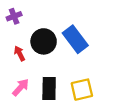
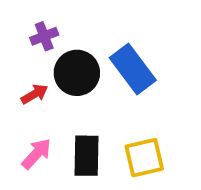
purple cross: (14, 16) -> (44, 36), moved
red arrow: (20, 53) -> (35, 94), turned 88

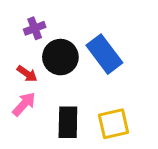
red arrow: (35, 94) -> (27, 74), turned 65
pink arrow: (36, 154) -> (24, 104), moved

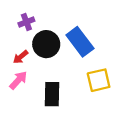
red arrow: (27, 74) -> (21, 57), turned 105
yellow square: (113, 124) -> (99, 80), moved

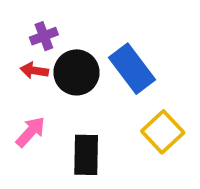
red arrow: (21, 57) -> (34, 71), moved, turned 49
yellow square: (99, 80) -> (163, 132), turned -30

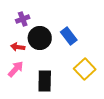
blue rectangle: (132, 69) -> (69, 36), size x0.7
red arrow: (34, 71) -> (18, 47), moved

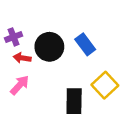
purple cross: (23, 19) -> (14, 37), moved
black rectangle: (45, 81) -> (74, 101), moved

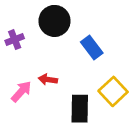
black circle: (49, 47) -> (55, 21), moved
red arrow: (22, 58) -> (48, 79), moved

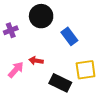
yellow square: (113, 91) -> (86, 70), turned 35
black rectangle: (80, 109) -> (60, 83), turned -65

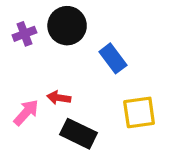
purple cross: (11, 30) -> (24, 34), moved
black rectangle: (60, 83) -> (79, 134), moved

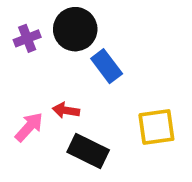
blue rectangle: (113, 58) -> (107, 66), moved

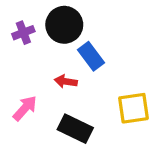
red arrow: (66, 110) -> (66, 81), moved

